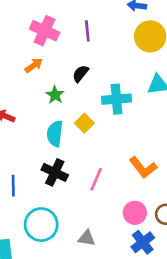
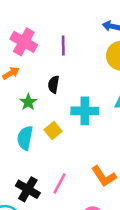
black semicircle: (80, 74) -> (54, 84), turned -35
black cross: (55, 172) -> (28, 189), moved

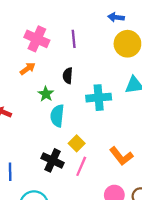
yellow square: (53, 131) -> (77, 143), moved
cyan semicircle: (25, 138) -> (57, 116), moved
black cross: (28, 189) -> (53, 160), moved

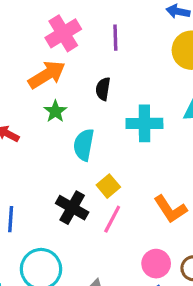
pink cross: (37, 39) -> (63, 33), turned 30
orange arrow: (28, 69) -> (47, 75), size x1.6
green star: (46, 94) -> (55, 111), moved

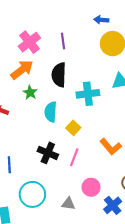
black semicircle: (103, 89) -> (59, 75), size x1.6
yellow square: (108, 186) -> (73, 128), moved
pink circle: (156, 264) -> (91, 187), moved

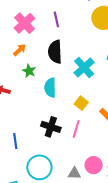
orange arrow: (22, 70) -> (20, 50), size x0.6
cyan cross: (88, 94) -> (84, 68), turned -30
yellow square: (73, 128) -> (81, 103), moved
pink circle: (91, 187) -> (94, 165), moved

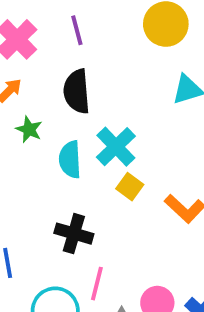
cyan cross: (84, 68) -> (116, 147), moved
pink line: (76, 129) -> (97, 284), moved

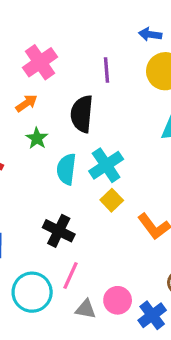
purple line: (77, 30) -> (107, 70), moved

